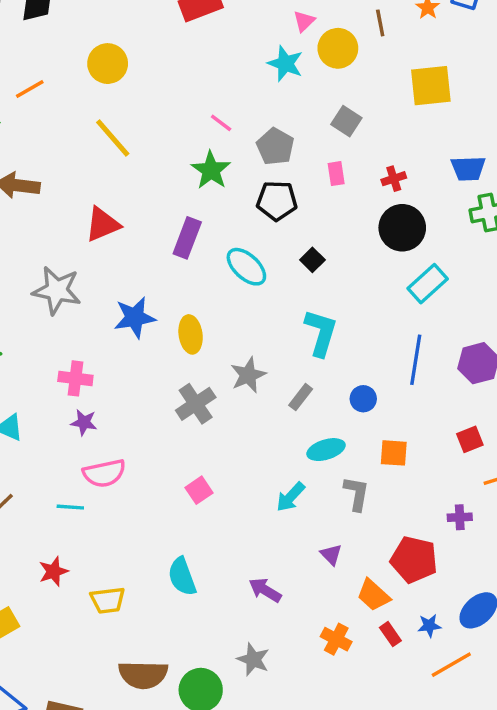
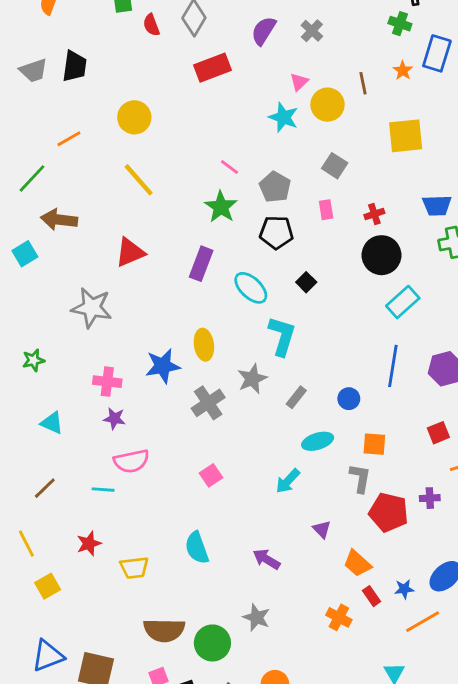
blue star: (135, 317) -> (163, 366), moved
cyan L-shape: (321, 333) -> (282, 336), moved
gray L-shape: (356, 494) -> (360, 478), moved
red pentagon: (414, 560) -> (389, 512), moved
orange cross: (336, 639) -> (339, 617), moved

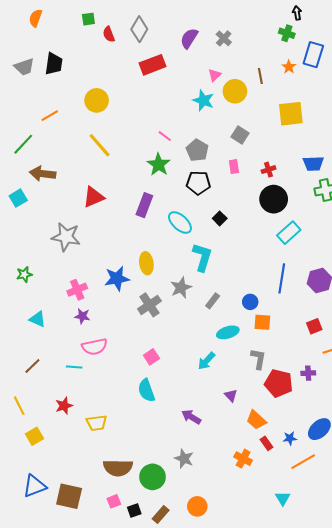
pink cross: (107, 382) -> (77, 290), turned -30
orange square: (374, 444) -> (262, 322), moved
cyan semicircle: (197, 548) -> (146, 390), moved

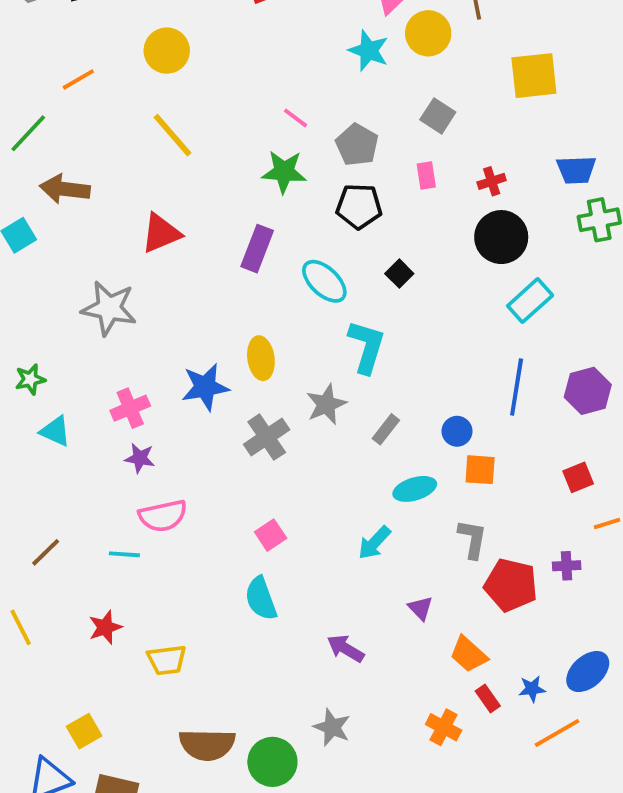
green star: (159, 165) -> (284, 172), turned -30
cyan triangle: (38, 319) -> (55, 431), moved
yellow square: (34, 436) -> (84, 731), moved

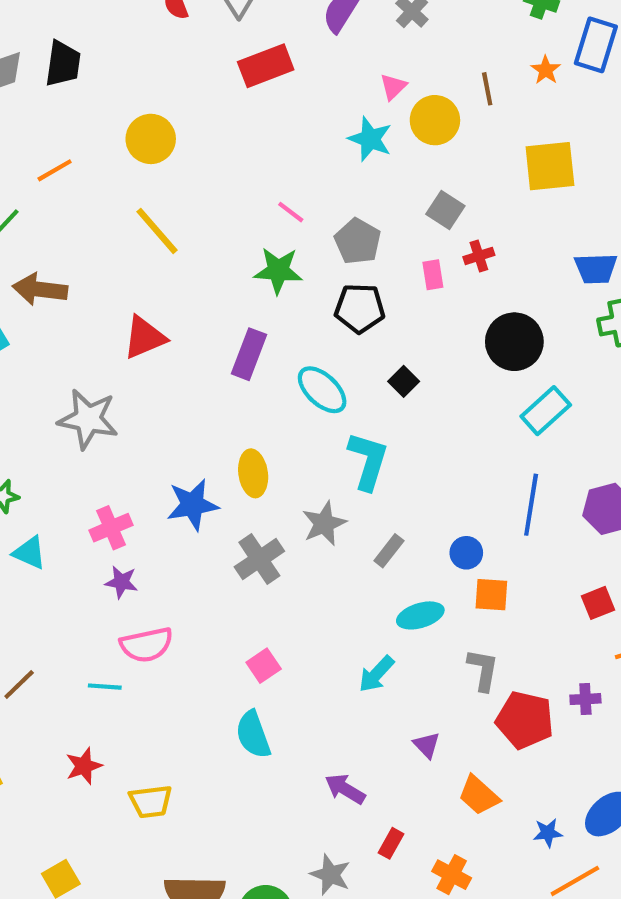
red cross: (492, 181) -> (479, 256), moved
red rectangle: (488, 698) -> (391, 843), moved, turned 64

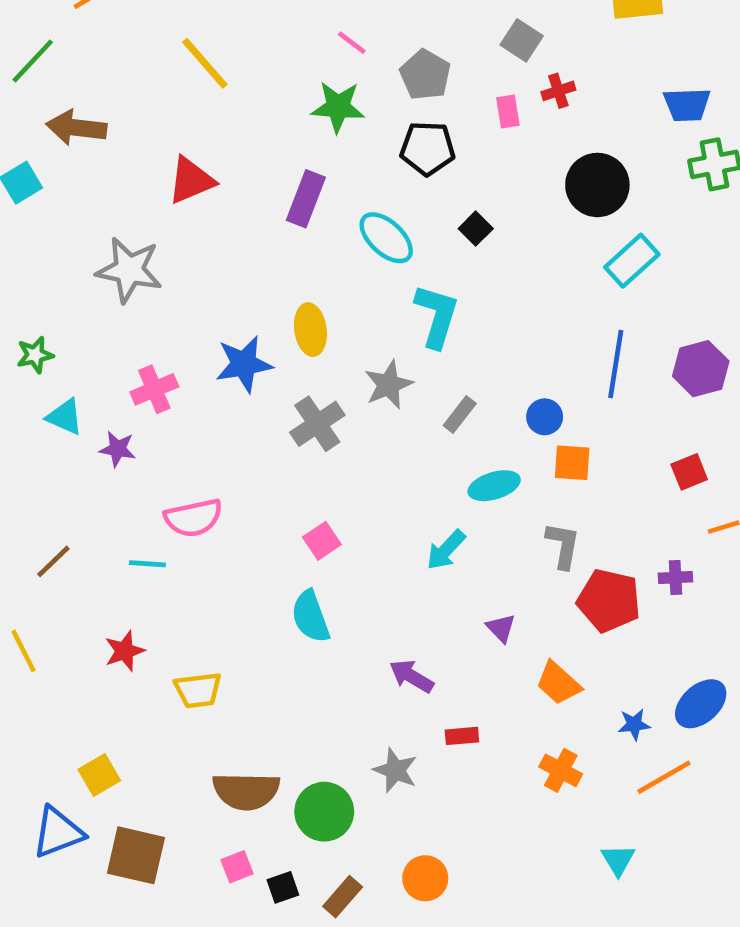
purple star: (121, 582) -> (118, 449), moved
red rectangle: (391, 843) -> (462, 736), turned 56
orange cross: (452, 875) -> (561, 770), moved

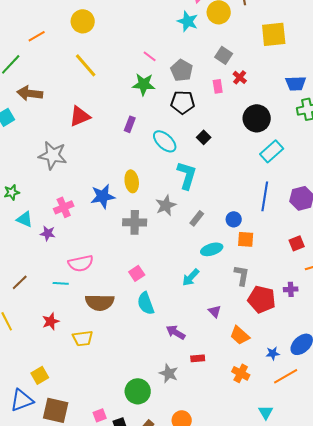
red cross: (558, 91) -> (240, 77), turned -32
purple rectangle: (306, 199) -> (130, 124), size x0.7
gray cross: (317, 424) -> (135, 222), turned 35
cyan semicircle: (310, 617) -> (146, 303), moved
brown semicircle: (246, 791) -> (100, 302), moved

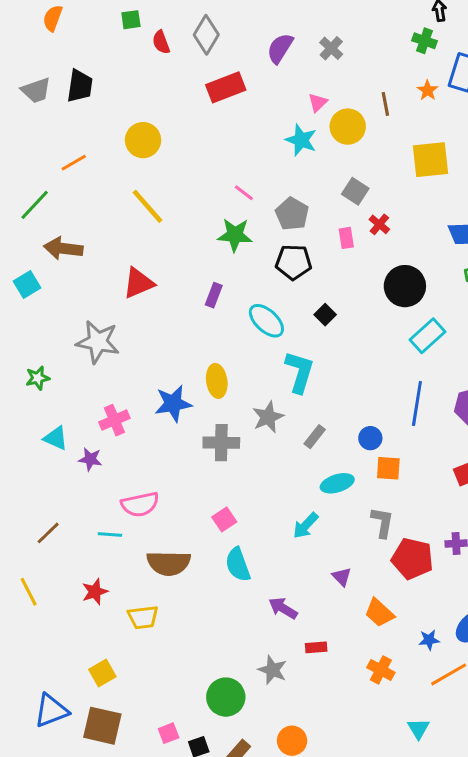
green star: (12, 192) -> (38, 378), moved
yellow square: (40, 375) -> (102, 673), moved

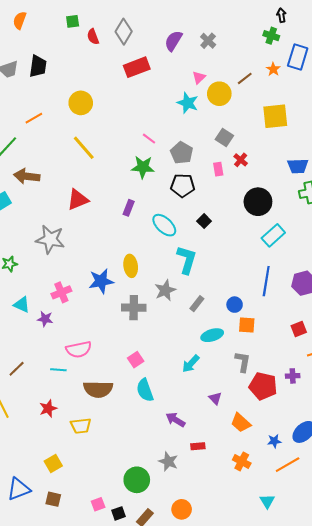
brown line: (385, 104) -> (245, 78), turned 63
brown square: (102, 726) -> (53, 499), size x0.6

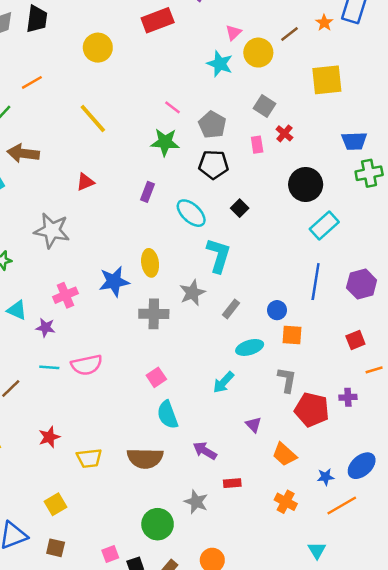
yellow circle: (81, 103) -> (98, 48), moved
red triangle: (78, 200) -> (85, 182), size x0.7
cyan line: (58, 370) -> (49, 367), moved
brown semicircle: (98, 389) -> (145, 458), moved

